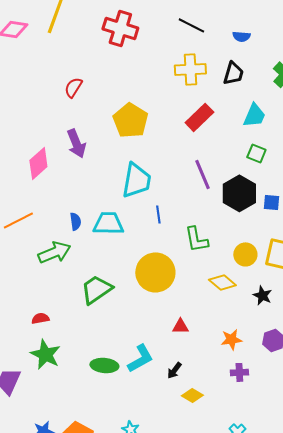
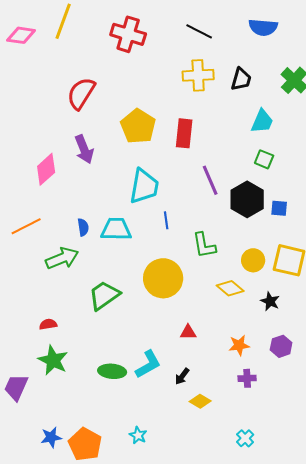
blue semicircle: (241, 36) -> (263, 27), moved, size x1.6
red semicircle: (73, 87) -> (81, 93), size x1.6
red rectangle: (199, 117) -> (184, 133), moved, turned -40

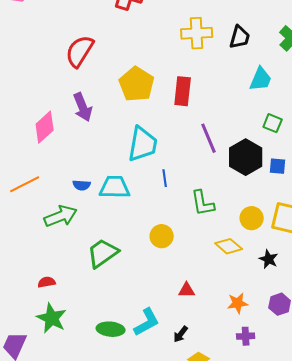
green square: (264, 159) -> (273, 123), moved
blue semicircle: (83, 227) -> (82, 185), turned 102
yellow circle: (163, 278) -> (162, 236), size x0.6

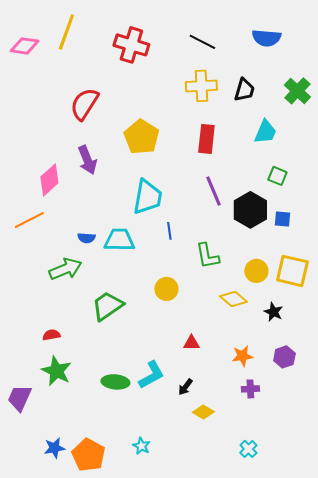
red rectangle: (183, 91) -> (206, 139), moved
orange line: (25, 184) -> (29, 220), moved

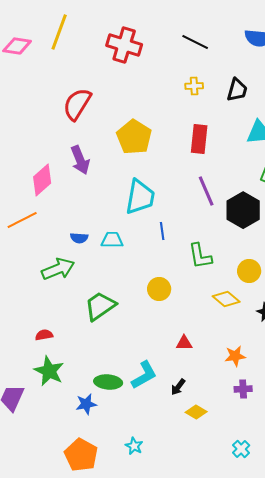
yellow cross: (201, 86) -> (194, 86), size x0.6
cyan trapezoid: (119, 240) -> (112, 240), size x0.7
blue star: (54, 448) -> (86, 404), moved

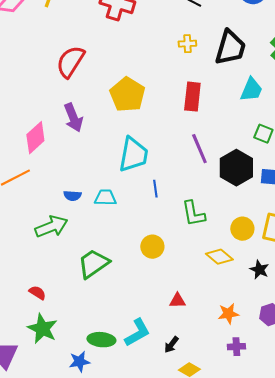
black trapezoid: (237, 90) -> (230, 48), size x1.5
red semicircle: (44, 335) -> (37, 293), turned 42

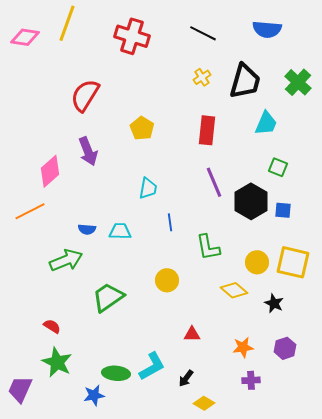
yellow cross: (187, 44) -> (202, 77), turned -30
yellow pentagon: (127, 95) -> (142, 128), size x0.7
cyan trapezoid: (133, 155) -> (148, 188), size x0.6

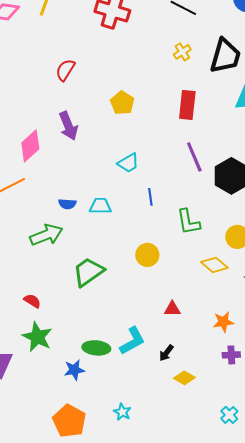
red semicircle: (85, 95) -> (65, 70), size x0.7
cyan trapezoid: (148, 188) -> (128, 163), turned 50

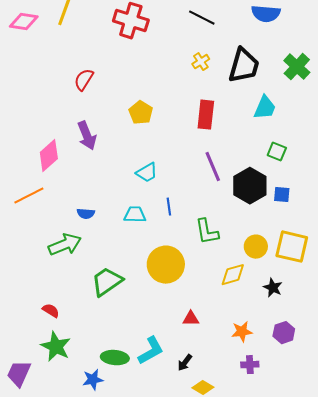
cyan trapezoid: (100, 206) -> (135, 215), moved
yellow circle: (147, 255) -> (166, 265), size x1.6
yellow diamond: (214, 265) -> (233, 275), turned -56

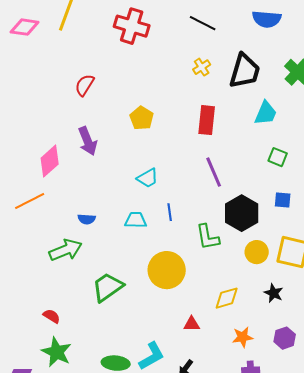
black hexagon: (250, 186) -> (242, 213), moved
yellow diamond: (233, 275) -> (227, 298), moved

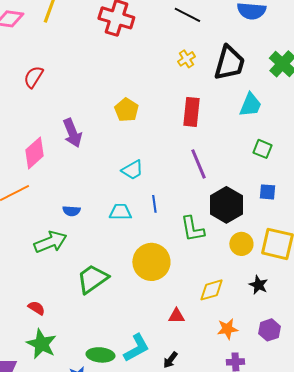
red semicircle: (85, 85) -> (33, 77), moved

